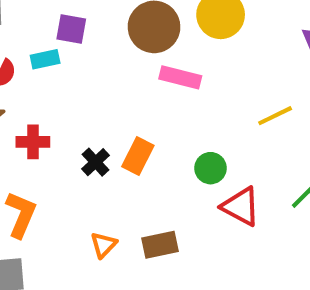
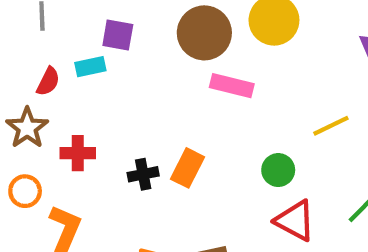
black cross: (96, 162) -> (143, 174), turned 32
green circle: (210, 168) -> (278, 170), moved

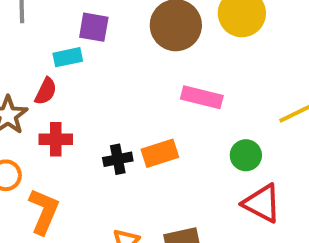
red semicircle: (48, 81) -> (46, 91), moved
pink rectangle: (232, 86) -> (202, 97), moved
orange rectangle: (187, 168) -> (160, 153), turned 45

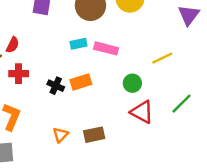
cyan rectangle: (68, 57) -> (78, 44), moved
black cross: (118, 159) -> (56, 86), turned 35

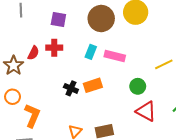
cyan rectangle: (78, 44) -> (91, 52), turned -56
red cross: (19, 74) -> (54, 48), moved

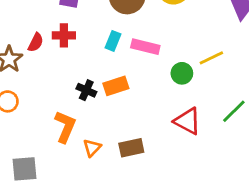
green circle: (138, 86) -> (182, 73), moved
orange L-shape: (32, 116) -> (65, 127), moved

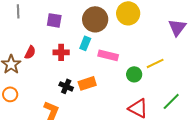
red cross: (64, 35) -> (61, 52), moved
cyan rectangle: (113, 41) -> (85, 43), moved

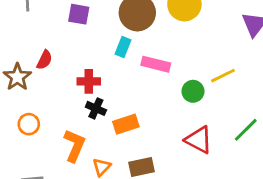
red cross: (61, 52) -> (89, 81), moved
orange rectangle: (87, 83) -> (126, 124), moved
orange circle: (10, 94) -> (29, 124), moved

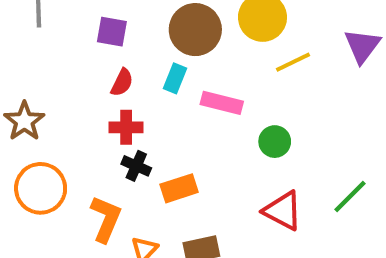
red semicircle: (44, 60) -> (122, 82), moved
yellow line: (223, 76) -> (293, 62), moved
orange circle: (29, 124) -> (41, 188), size x1.6

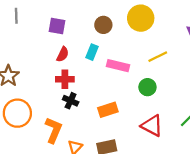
brown circle: (195, 30) -> (103, 25), size x0.6
yellow line: (293, 62) -> (158, 57), moved
orange rectangle: (179, 188) -> (108, 110), moved

